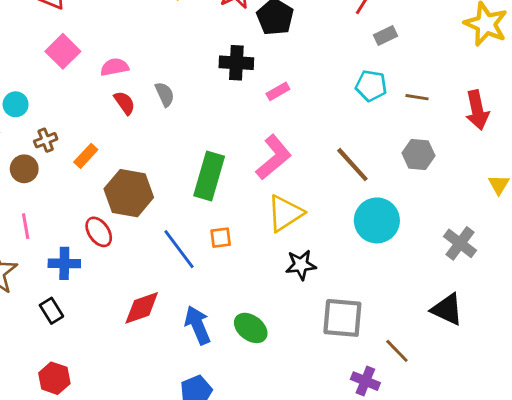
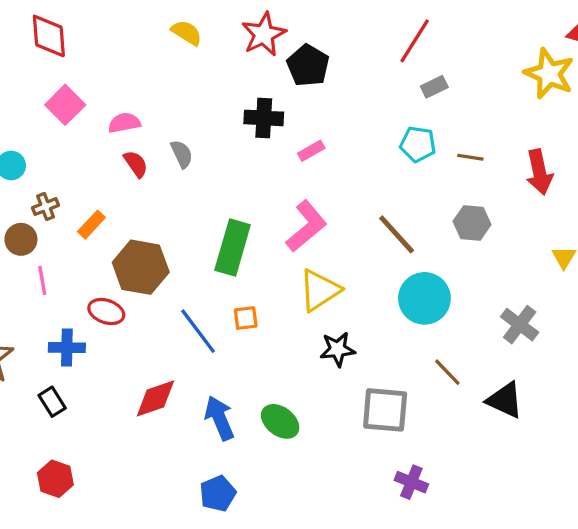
pink line: (26, 226) -> (42, 280), moved
red ellipse: (99, 232) -> (106, 311), turned -36
brown line: (397, 351) -> (447, 372), moved

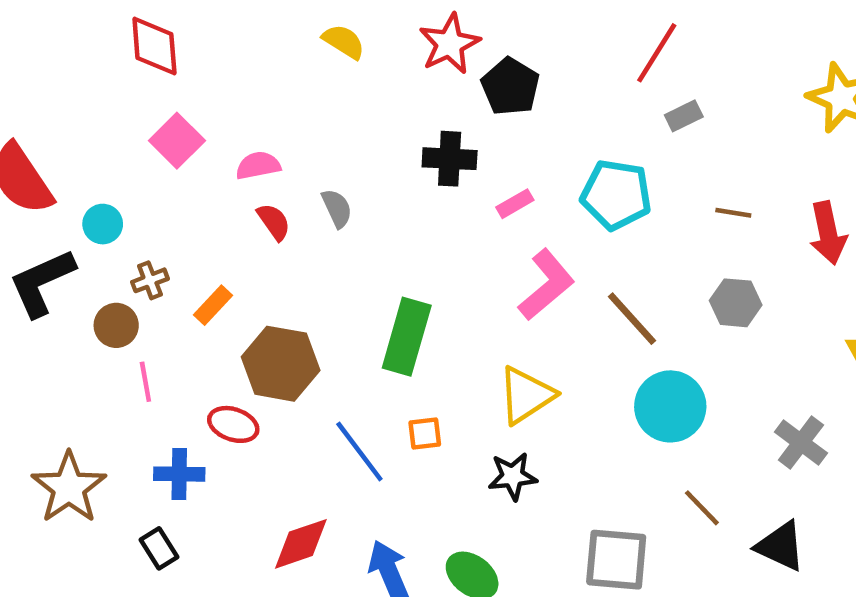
cyan pentagon: (418, 144) -> (616, 195), moved, size x1.4
pink L-shape: (306, 226) -> (546, 285), moved
black star: (338, 349) -> (513, 476), moved

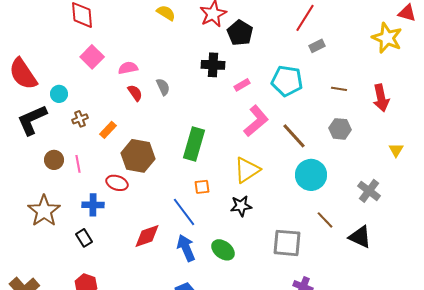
brown circle: (116, 325) -> (54, 160), moved
blue line: (359, 452) -> (184, 212), moved

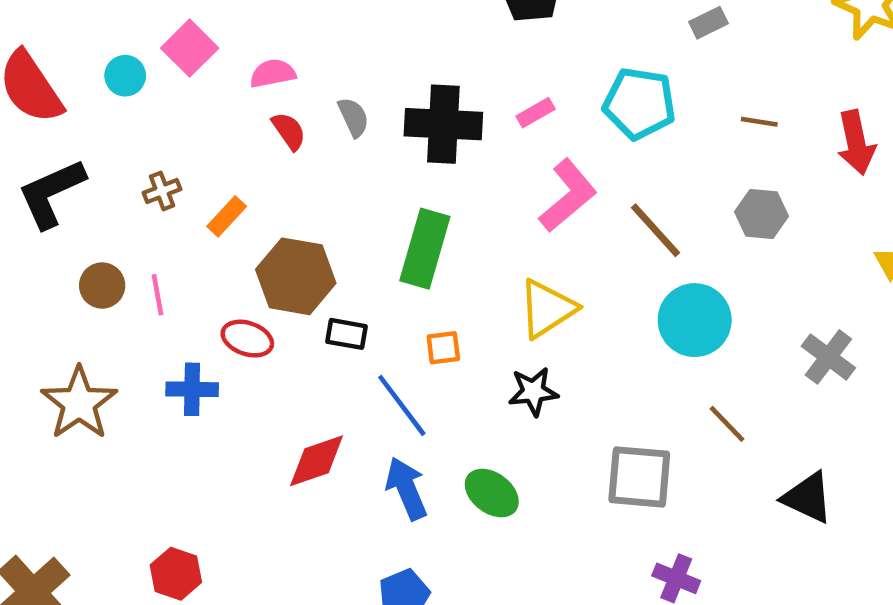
black cross: (213, 65) -> (443, 124), moved, size x1.4
cyan circle: (59, 94) -> (125, 76), moved
black triangle: (360, 237) -> (808, 498), moved
black rectangle: (84, 238) -> (347, 334), moved, turned -48

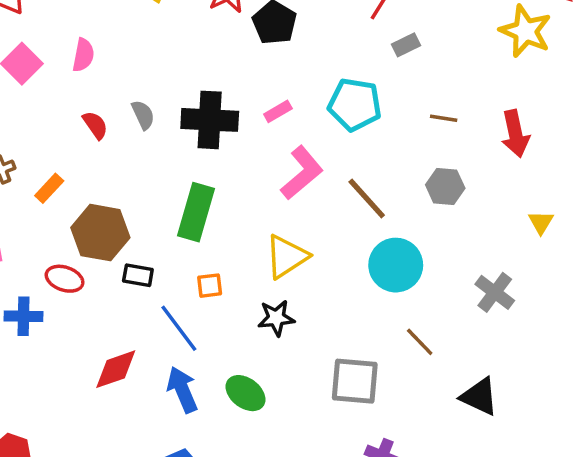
pink semicircle: (273, 73) -> (83, 55), moved, turned 112

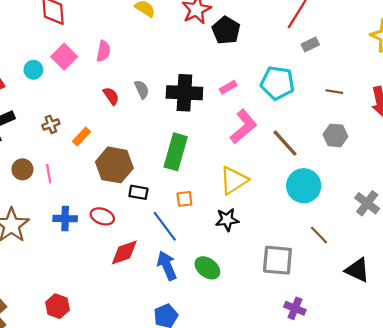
red ellipse: (65, 279) -> (102, 216), moved

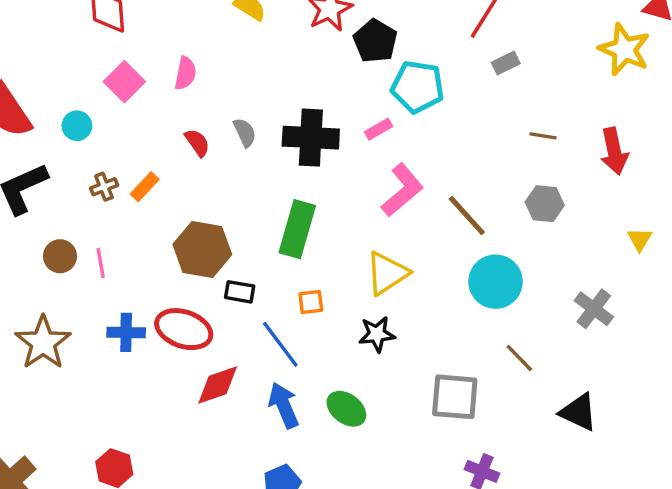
cyan circle: (33, 70) -> (77, 126), moved
cyan pentagon: (277, 83) -> (418, 87), moved
orange rectangle: (82, 137) -> (145, 187), moved
red ellipse: (102, 216) -> (184, 329), size x1.5

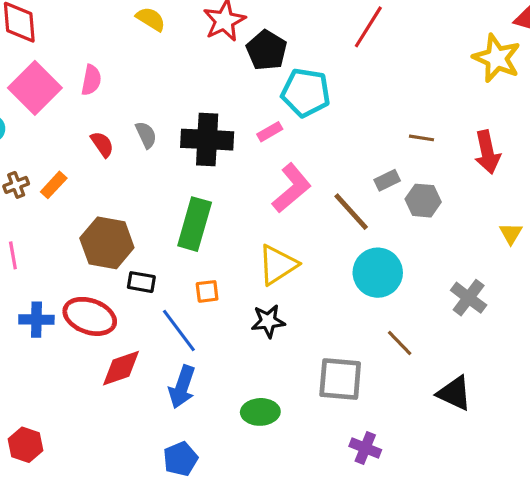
gray rectangle: (506, 63) -> (387, 180), moved
pink square: (124, 82) -> (35, 88), size x1.4
blue arrow: (284, 405) -> (182, 387), turned -138
green ellipse: (346, 409) -> (260, 412), moved, turned -39

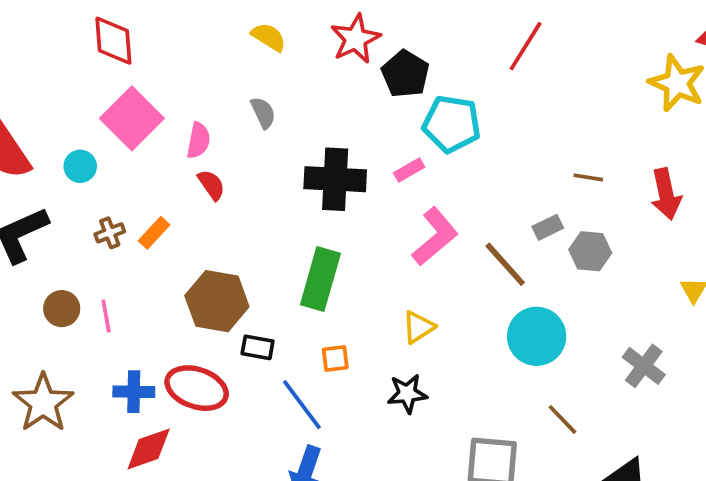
pink semicircle: (91, 80) -> (198, 140), moved
gray semicircle: (146, 135) -> (263, 113), moved
yellow triangle: (278, 265) -> (418, 327), size x0.7
red diamond: (121, 368) -> (149, 449), moved

